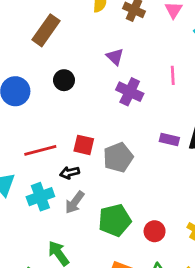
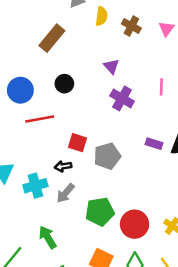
red line: (40, 150) -> (40, 119), moved
red circle: (155, 231) -> (135, 224), size x1.5

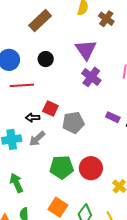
purple triangle: (111, 66) -> (86, 50), size x1.6
black arrow: (63, 166) -> (33, 118), moved
gray arrow: (65, 193) -> (37, 139), moved
red circle: (135, 224) -> (91, 168), moved

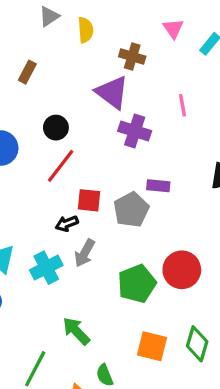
brown cross: (106, 19) -> (132, 56), moved
brown rectangle: (40, 21) -> (27, 72), size x0.6
red line: (22, 85) -> (61, 166), moved, turned -30
purple rectangle: (113, 117) -> (158, 186), moved

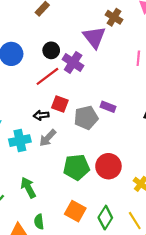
purple cross: (135, 131) -> (73, 62), moved

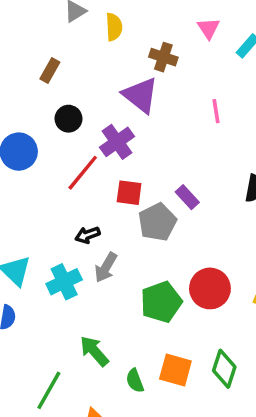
black circle: (51, 50) -> (69, 119), moved
purple cross: (73, 62) -> (117, 142), turned 35
red square: (60, 104) -> (129, 193), moved
purple rectangle: (108, 107) -> (187, 197), turned 40
green semicircle: (39, 222) -> (135, 381), moved

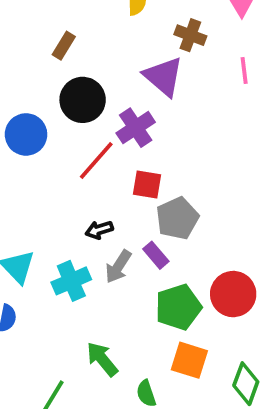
pink line: (216, 111) -> (244, 71), moved
black circle: (69, 119) -> (83, 100), size x1.5
purple rectangle: (187, 197) -> (156, 255), moved
orange square: (175, 370) -> (189, 360), moved

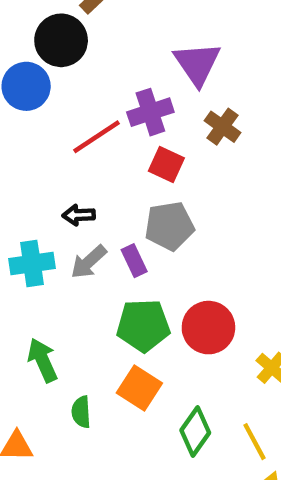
brown cross: (190, 35) -> (222, 127), moved
black circle: (83, 100) -> (61, 40), moved
red square: (147, 184) -> (166, 164), moved

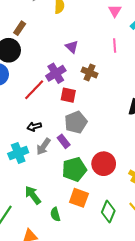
purple triangle: (197, 64) -> (72, 47), size x0.6

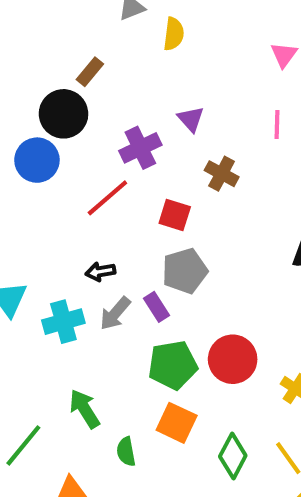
purple cross: (56, 73) -> (140, 148), moved

